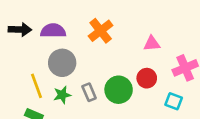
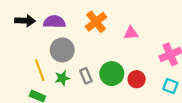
pink triangle: (152, 44) -> (131, 33), moved
red circle: (147, 78) -> (137, 79), moved
cyan square: (174, 101) -> (170, 86), moved

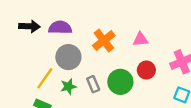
orange cross: (96, 22) -> (104, 41), moved
yellow line: (40, 70) -> (45, 78), turned 55
red circle: (137, 79) -> (146, 70), moved

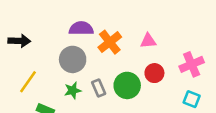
black arrow: (29, 26) -> (19, 41), moved
purple semicircle: (60, 28) -> (81, 28), moved
yellow line: (45, 78) -> (28, 82), moved

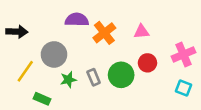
gray circle: (73, 59) -> (54, 54), moved

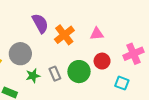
purple semicircle: (77, 20) -> (40, 23), turned 60
cyan square: (183, 88) -> (122, 83), moved

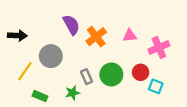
pink cross: (133, 54) -> (159, 47), moved
red circle: (102, 61) -> (141, 72), moved
green star: (33, 76) -> (72, 93), moved

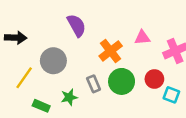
orange cross: (96, 37) -> (111, 51), moved
green star: (72, 93) -> (69, 97), moved

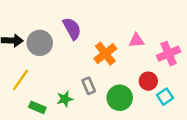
gray circle: (53, 61) -> (40, 43), moved
green circle: (122, 81) -> (120, 98), moved
cyan square: (171, 95) -> (165, 97), turned 35

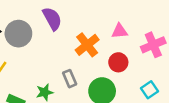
red circle: (148, 81) -> (118, 62), moved

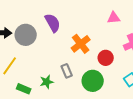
pink triangle: (120, 31) -> (114, 18), moved

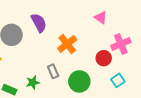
pink triangle: (114, 18) -> (101, 18), turned 40
red circle: (106, 58) -> (104, 58), moved

